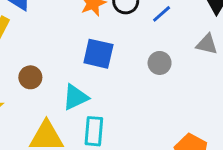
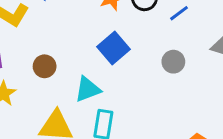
blue square: (98, 54) -> (114, 48), turned 32

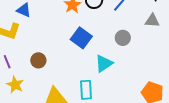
cyan triangle: (88, 89) -> (104, 63), moved

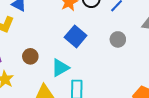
cyan triangle: (104, 63) -> (60, 68), moved

